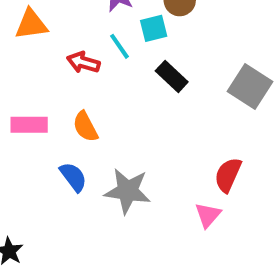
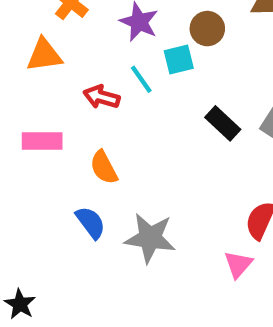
black rectangle: (172, 76) -> (223, 123), moved
pink rectangle: (29, 125) -> (42, 141), moved

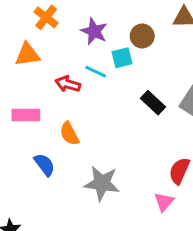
cyan line: (141, 79) -> (96, 72), turned -30
blue semicircle: (91, 223) -> (45, 165), moved

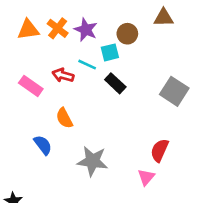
orange cross: (46, 17) -> (58, 28), moved
orange triangle: (27, 55) -> (28, 30), moved
black rectangle: (153, 103) -> (115, 83), moved
pink rectangle: (26, 115) -> (31, 86), moved, turned 35

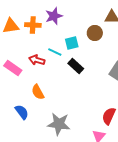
orange cross: (58, 28) -> (33, 25), turned -35
purple star: (86, 30) -> (54, 16), moved, turned 30
brown circle: (127, 34) -> (95, 33), moved

